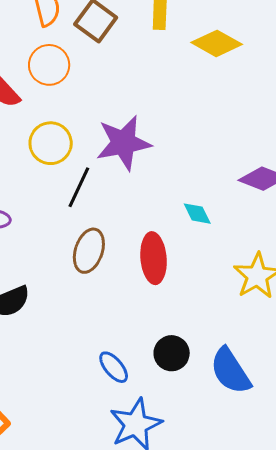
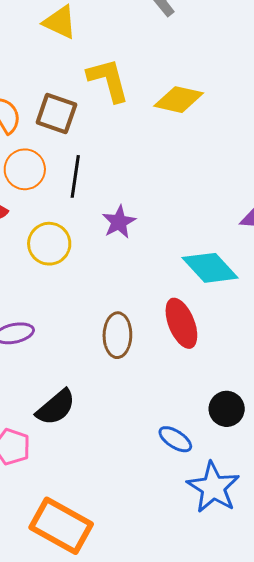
purple star: (124, 143) -> (119, 222), size x0.6
black line: (79, 187) -> (75, 176), moved
cyan diamond: (197, 214) -> (210, 268), size x1.8

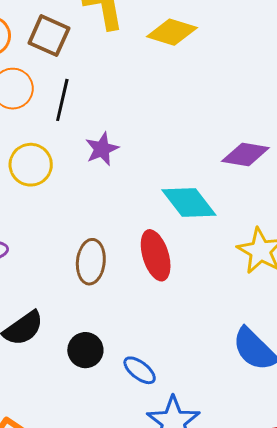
black circle: (227, 409) -> (85, 350), moved

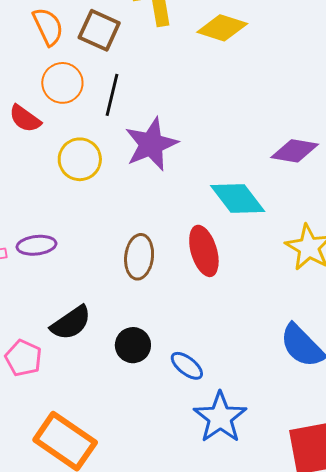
purple star: (102, 149) -> (151, 144), size x1.6

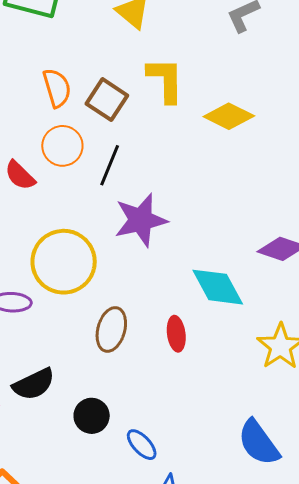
yellow circle: (80, 159) -> (64, 262), moved, size x1.5
red ellipse: (204, 251) -> (176, 334), size x0.7

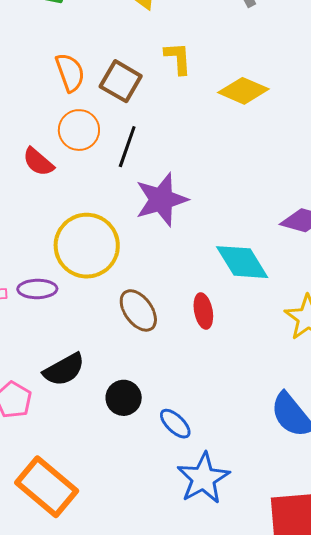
yellow L-shape: (165, 80) -> (178, 58), size x0.7
brown ellipse: (111, 329) -> (138, 310), turned -48

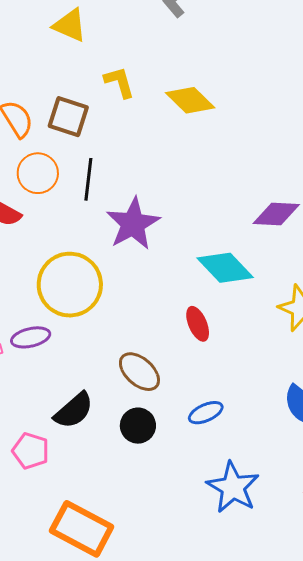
yellow diamond: (243, 91) -> (190, 100), turned 33
brown ellipse: (138, 310) -> (139, 372), moved
blue ellipse: (175, 424) -> (206, 413), moved, turned -56

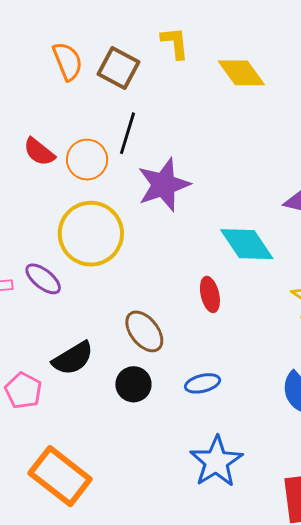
orange circle: (38, 173) -> (87, 160), moved
purple ellipse: (31, 337) -> (43, 279), turned 42

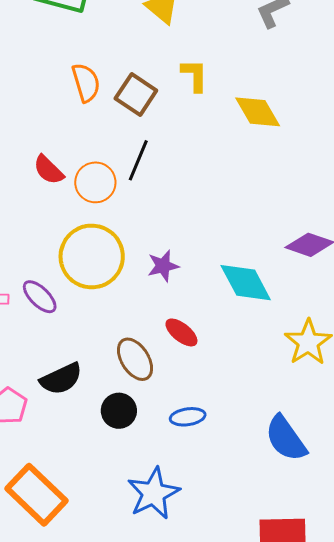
purple star: (164, 185) -> (163, 266), moved, size x0.6
red ellipse: (210, 294) -> (181, 332), moved, turned -44
blue star: (216, 462) -> (153, 493), moved

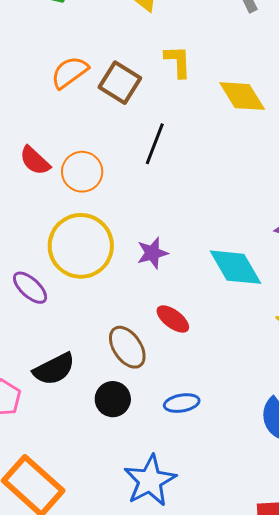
orange semicircle: (86, 83) -> (70, 72), turned -108
black line: (138, 160) -> (155, 144), moved

